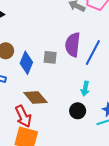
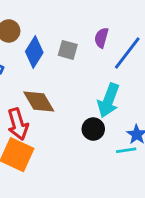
purple semicircle: (73, 45) -> (101, 38), size x0.6
cyan arrow: (85, 89) -> (109, 100), size x1.6

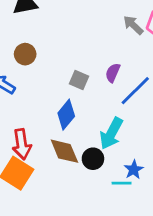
blue diamond: (34, 52) -> (66, 115), moved
brown diamond: (39, 101) -> (64, 151), moved

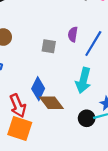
blue diamond: (66, 115) -> (38, 89), moved
black circle: (93, 159) -> (87, 118), moved

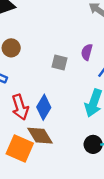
brown diamond: (51, 103) -> (40, 136), moved
red arrow: (18, 106) -> (20, 107), moved

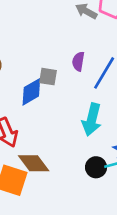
blue diamond: (44, 107) -> (31, 92), moved, turned 35

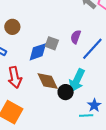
brown diamond: (34, 163) -> (48, 81), moved
black circle: (96, 167) -> (66, 92), moved

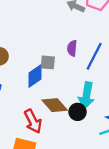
red arrow: (15, 77) -> (33, 121), moved

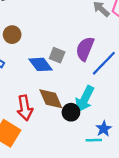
purple semicircle: (72, 48) -> (85, 49), size x1.5
blue diamond: (35, 76) -> (40, 64), turned 70

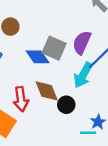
gray square: (57, 55) -> (54, 48), size x1.5
cyan arrow: (85, 99) -> (83, 75), moved

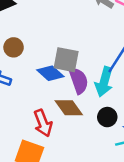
purple semicircle: (82, 43) -> (79, 81), moved, turned 150
black circle: (66, 105) -> (107, 117), moved

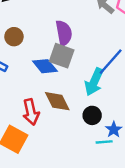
purple semicircle: (79, 81) -> (64, 33), moved

